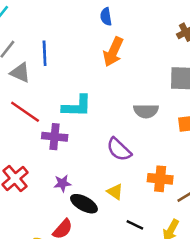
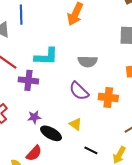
gray semicircle: (146, 111) -> (88, 61), moved
orange cross: (160, 179) -> (108, 98), moved

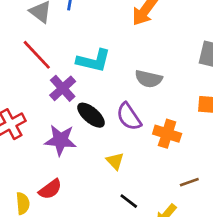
purple cross: (28, 80) -> (63, 88), turned 30
purple star: (34, 117) -> (60, 140), size x1.6
black ellipse: (51, 133) -> (91, 115), moved

